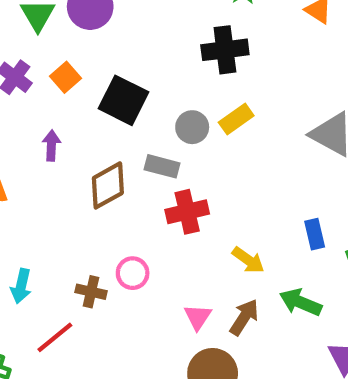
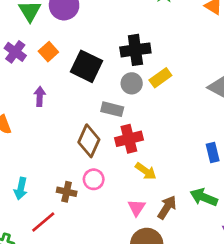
black cross: (225, 50) -> (135, 50), moved
brown diamond: (108, 185) -> (89, 141), moved, turned -36
yellow arrow: (248, 260) -> (146, 171), moved

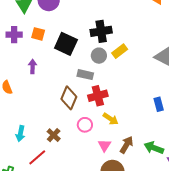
purple cross: (15, 52) -> (14, 35), turned -35
orange square: (48, 52) -> (38, 34), turned -32
pink circle: (94, 179) -> (85, 125), moved
brown cross: (67, 192) -> (54, 135), turned 32
green arrow: (204, 197) -> (154, 148), moved

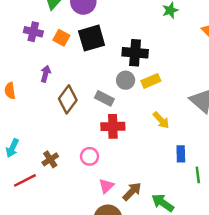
black square: (66, 44) -> (92, 38), moved, turned 35
brown diamond: (69, 98) -> (68, 99), moved
yellow arrow: (111, 119) -> (161, 120), moved

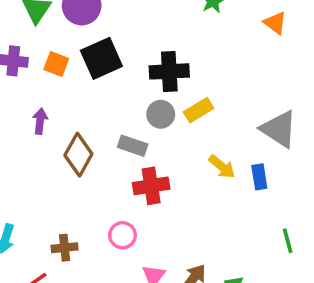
blue rectangle: (181, 154) -> (259, 177), moved
brown cross: (50, 159) -> (65, 248), turned 35

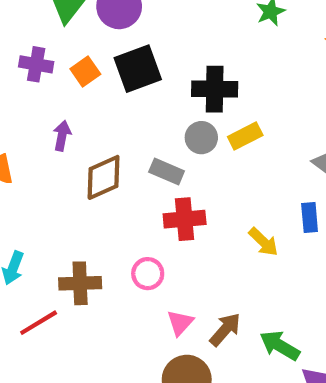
orange square: (56, 64) -> (85, 72), turned 30
brown diamond: (78, 155) -> (104, 177), turned 33
yellow arrow: (222, 167) -> (263, 242), moved
brown cross: (65, 248) -> (80, 283), size x1.4

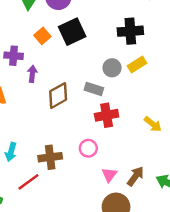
purple cross: (36, 64) -> (14, 56), moved
black cross: (215, 89) -> (130, 31), moved

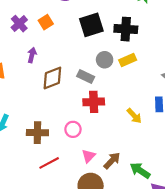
black square: (72, 32) -> (91, 25), moved
purple cross: (14, 56) -> (19, 24), moved, turned 35
red line: (28, 182) -> (49, 163), moved

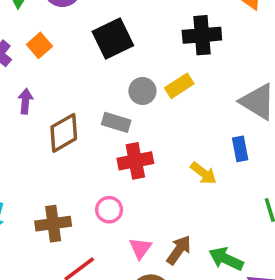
black cross: (126, 29) -> (202, 35), moved

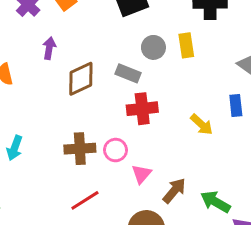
yellow rectangle: (179, 86) -> (186, 45), turned -70
brown cross: (53, 224) -> (80, 149), moved
pink triangle: (140, 248) -> (142, 174), moved

